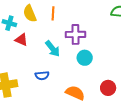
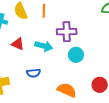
red triangle: (21, 40) -> (18, 44), moved
cyan arrow: (53, 49) -> (44, 46), turned -36

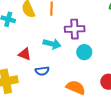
red triangle: (18, 44) -> (25, 54), moved

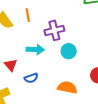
red triangle: (25, 54) -> (11, 65), turned 40

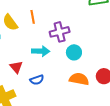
orange semicircle: (67, 87) -> (79, 79), moved

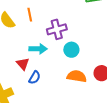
red triangle: (16, 67) -> (23, 64), moved
blue semicircle: (37, 80) -> (35, 77), turned -40

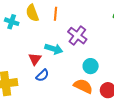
purple cross: (57, 29) -> (77, 36), turned 36
cyan circle: (71, 50) -> (91, 66), moved

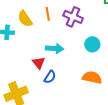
purple cross: (77, 36) -> (73, 17), moved
cyan circle: (91, 66) -> (92, 44), moved

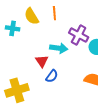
purple cross: (73, 17) -> (79, 35), moved

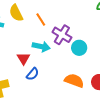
orange line: (54, 13) -> (41, 19), moved, turned -32

